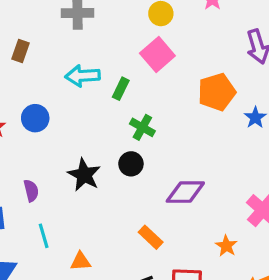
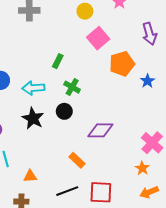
pink square: (157, 55) -> (98, 38), moved
cyan arrow: (83, 76) -> (33, 88), moved
orange star: (226, 246) -> (142, 168), moved

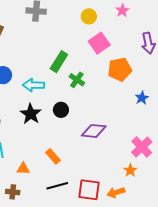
green rectangle: (58, 61) -> (59, 62), size x1.5
blue star: (147, 81) -> (142, 98), moved
green cross: (72, 87) -> (77, 80), moved
orange rectangle: (77, 160) -> (53, 156), moved
orange arrow: (149, 192) -> (116, 192), moved

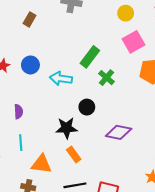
black star: (31, 114) -> (66, 128), moved, turned 30
orange triangle: (23, 169) -> (42, 164), size x1.5

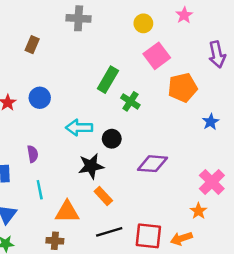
cyan arrow: (61, 78) -> (79, 128), moved

